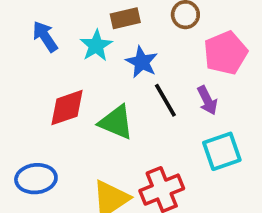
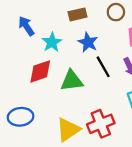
cyan star: (96, 46) -> (52, 42), moved
green triangle: (116, 122) -> (72, 81), turned -30

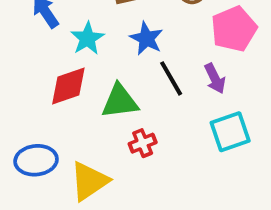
red cross: (101, 124) -> (143, 143), moved, size x0.6
yellow triangle: (68, 130) -> (89, 181), moved

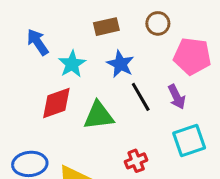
pink pentagon: (234, 29) -> (192, 56), turned 30
red cross: (143, 143) -> (136, 161), moved

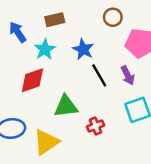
brown rectangle: (106, 27) -> (55, 20), moved
green triangle: (99, 116) -> (66, 106), moved

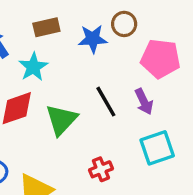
blue star: (83, 49) -> (93, 39), moved, turned -30
green triangle: (66, 106) -> (61, 120), moved, turned -40

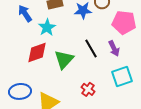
red cross: (101, 169) -> (88, 89), turned -32

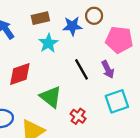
cyan star: (47, 27) -> (48, 43), moved
green triangle: (64, 59) -> (51, 97), moved, turned -35

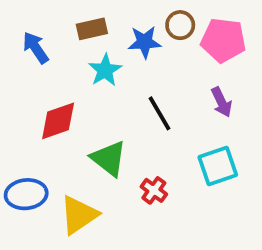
pink pentagon: (119, 40) -> (223, 40), moved
purple arrow: (108, 69) -> (221, 102), moved

